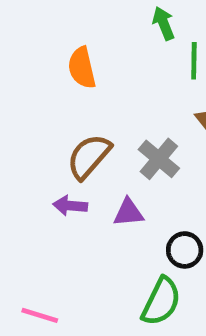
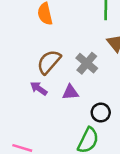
purple arrow: (70, 206) -> (39, 88), turned 30

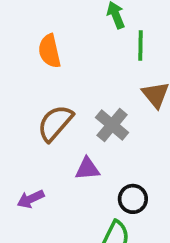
purple arrow: (39, 88) -> (31, 199), moved, turned -60

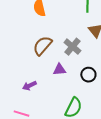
black circle: (133, 199) -> (88, 75), moved

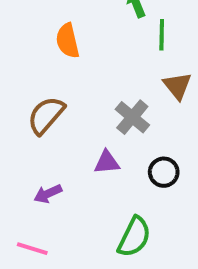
brown semicircle: (42, 46) -> (46, 115), moved

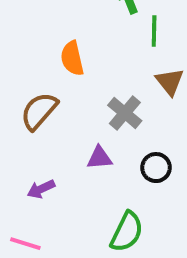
orange semicircle: (68, 41) -> (72, 58), moved

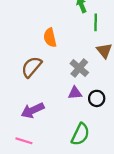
purple triangle: (99, 158) -> (75, 93), moved
purple arrow: (41, 189) -> (33, 110), size x1.5

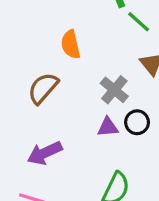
green line: (96, 22) -> (139, 22), turned -49
black circle: (97, 98) -> (137, 122), moved

